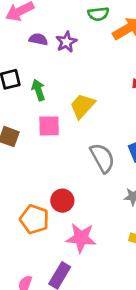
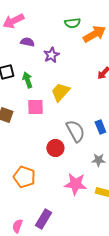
purple star: (66, 42) -> (51, 55), moved
red circle: (62, 201) -> (55, 148), moved
pink star: (81, 238) -> (75, 184), moved

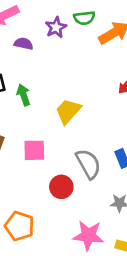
purple star: (51, 55) -> (56, 27), moved
pink square: (35, 107) -> (34, 150), moved

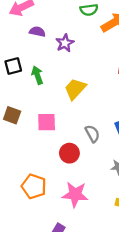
purple star: (56, 27) -> (65, 43), moved
gray semicircle: (88, 164) -> (92, 134), size x0.7
pink star: (88, 235) -> (75, 194), moved

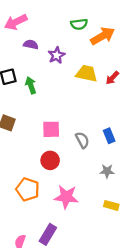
yellow trapezoid: (75, 89) -> (87, 74), moved, turned 60
pink square: (47, 122) -> (51, 129), moved
red circle: (69, 153) -> (50, 160), moved

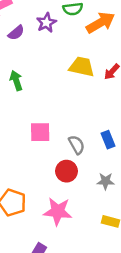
purple semicircle: (31, 45) -> (16, 33), turned 128
purple star: (57, 55) -> (46, 23), moved
red circle: (50, 160) -> (67, 171), moved

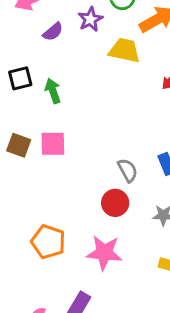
yellow trapezoid: (82, 67) -> (124, 50), moved
pink square: (40, 132) -> (53, 144), moved

